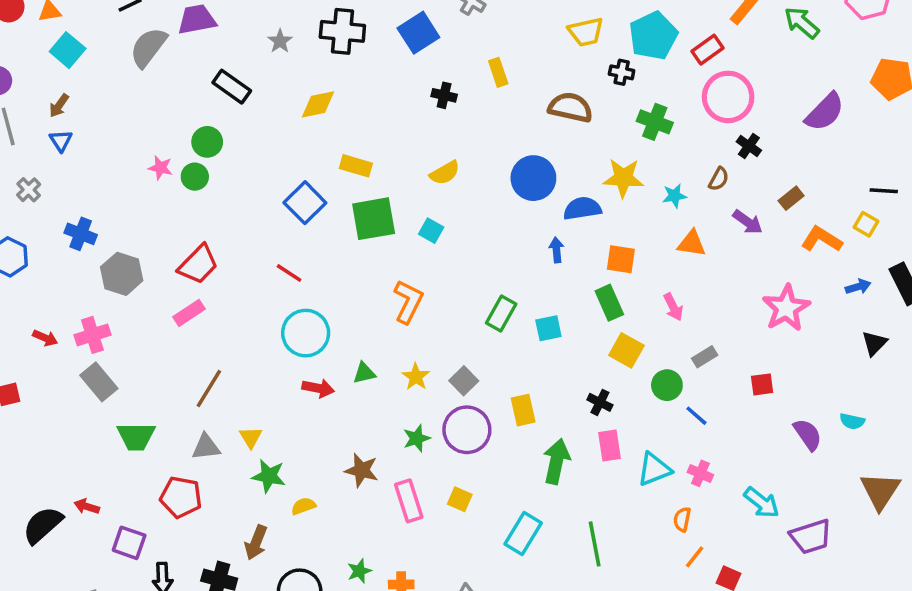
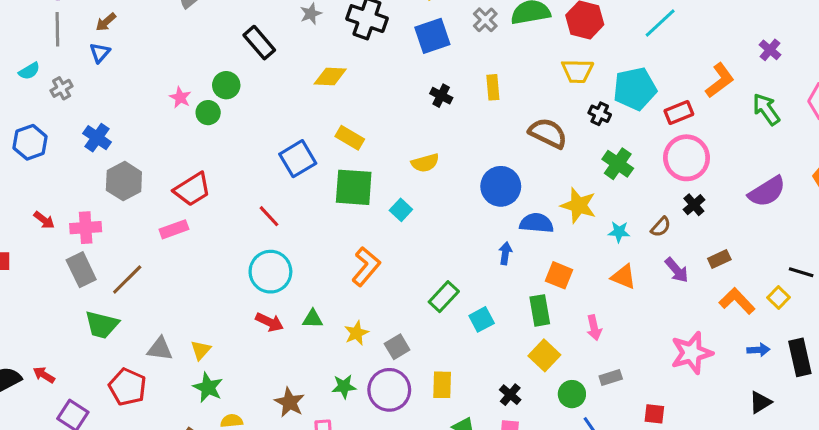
cyan square: (548, 328) -> (482, 319), turned -30
brown line: (209, 389) -> (127, 279), moved

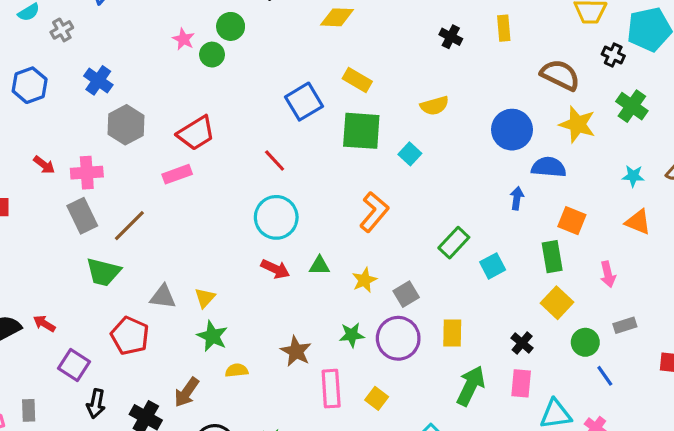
yellow star: (579, 205) -> (577, 124), moved

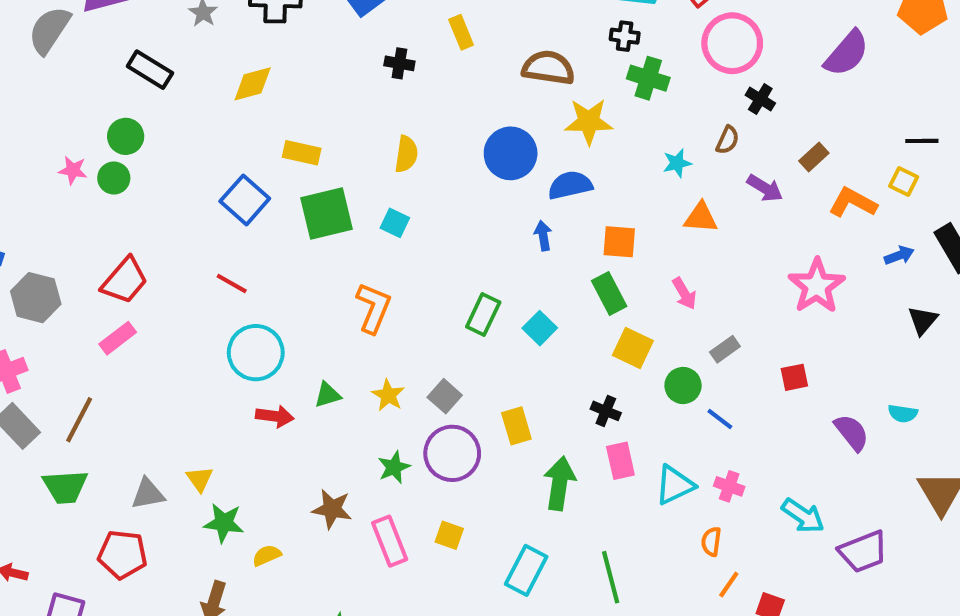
black cross: (613, 55) -> (625, 36), moved
yellow semicircle: (434, 106) -> (406, 154), turned -48

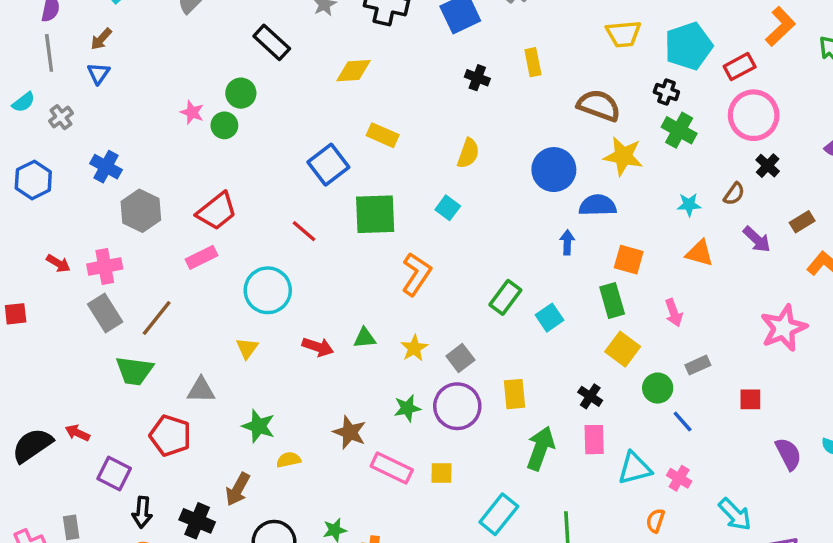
green square: (326, 213) -> (375, 214), moved
cyan circle: (256, 353) -> (268, 290), moved
yellow triangle: (200, 479) -> (247, 348), moved
yellow square: (449, 535) -> (441, 473), turned -30
pink rectangle: (390, 541) -> (392, 468), turned -54

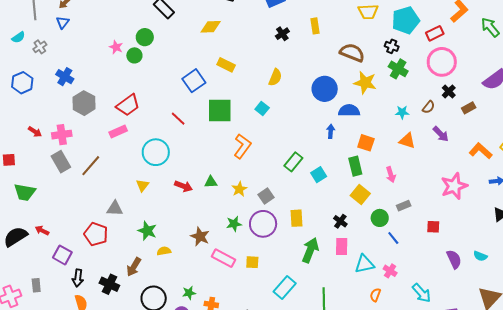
black cross: (477, 78) -> (282, 34), turned 32
brown rectangle: (802, 222) -> (469, 108), moved
green trapezoid: (134, 371) -> (25, 192), moved

